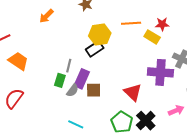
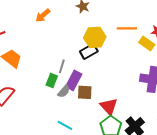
red triangle: (133, 92) -> (109, 106), moved

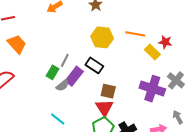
black rectangle: (89, 51) -> (94, 65), moved, turned 54
brown square: (85, 92) -> (108, 91), moved

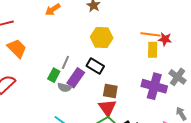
orange line: (135, 34) -> (150, 34), moved
yellow rectangle: (152, 52) -> (153, 50), turned 49
gray semicircle: (63, 85) -> (64, 87), turned 56

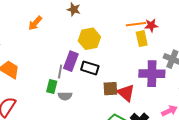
purple rectangle: (76, 78) -> (71, 61), moved
red triangle: (107, 108) -> (126, 93), moved

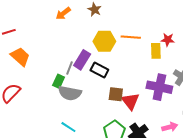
orange arrow: (35, 23) -> (63, 13), moved
orange line: (136, 24) -> (131, 37), moved
gray semicircle: (65, 96) -> (70, 93), size x1.6

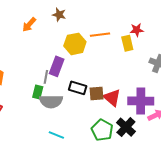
black rectangle: (99, 70) -> (78, 88), moved
purple cross: (159, 87) -> (141, 101), moved

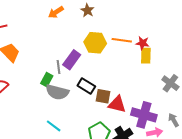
red star: (137, 30) -> (143, 43), moved
gray line: (46, 77) -> (59, 67), turned -32
red triangle: (112, 98) -> (117, 104), turned -42

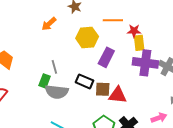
orange arrow: (56, 12) -> (49, 24), moved
orange line: (122, 40) -> (113, 20), moved
purple rectangle: (72, 60) -> (106, 57), moved
purple cross: (144, 115) -> (145, 63), moved

